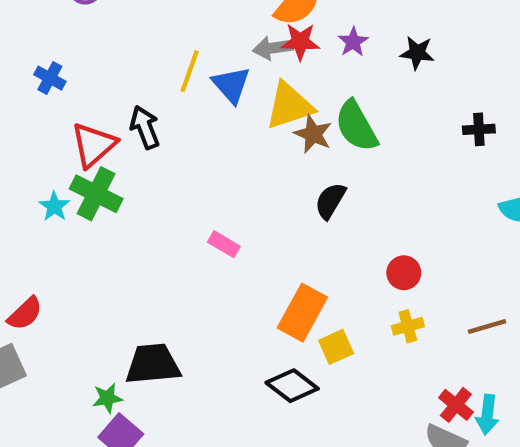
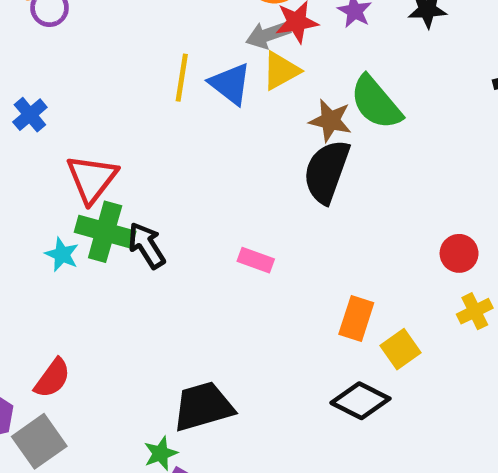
blue cross: (50, 78) -> (30, 115), turned 32
yellow triangle: (289, 106) -> (281, 71), moved, size x0.7
black arrow: (145, 127) -> (146, 245), moved
black semicircle: (330, 201) -> (327, 171), moved, size x1.5
orange rectangle: (302, 313) -> (356, 318), size x0.7

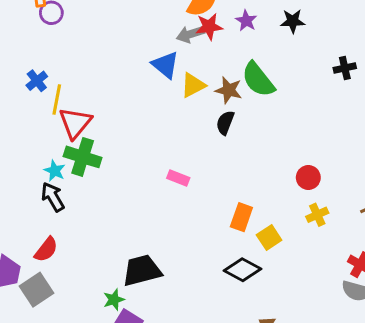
yellow triangle: (281, 71) -> (193, 85), moved
yellow line: (182, 78) -> (57, 99), moved
black semicircle: (327, 171) -> (225, 123), size x0.6
black arrow: (146, 245) -> (53, 197), moved

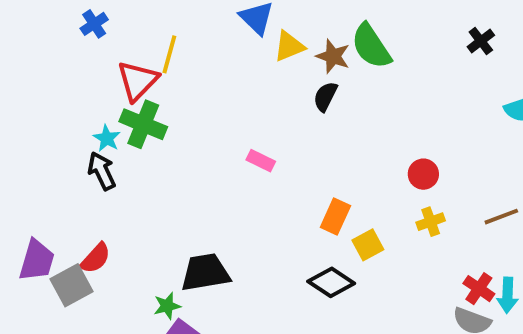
black cross: (345, 68) -> (481, 41), turned -30
yellow line: (57, 99) -> (169, 54), moved
red semicircle: (46, 250) -> (95, 258), moved

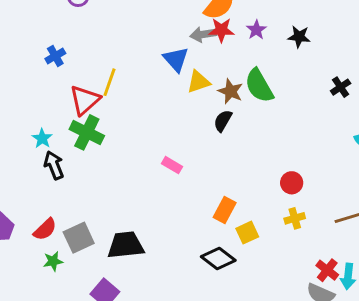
cyan star: (107, 138) -> (42, 138), moved
gray square: (71, 285) -> (79, 238), moved
green star: (167, 306) -> (53, 261), moved

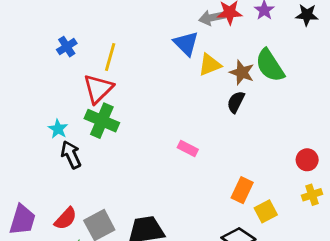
yellow line: (109, 82) -> (110, 57), moved

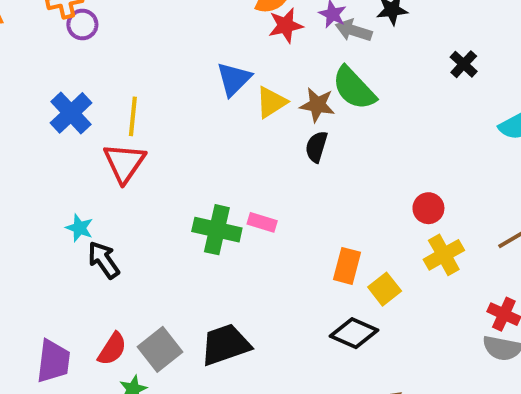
gray arrow: (212, 18) -> (354, 30), moved, turned 40
blue triangle: (186, 44) -> (234, 79), turned 40
blue cross: (67, 47) -> (71, 113), size x1.5
green cross: (102, 121) -> (217, 230), moved
yellow cross: (312, 195) -> (444, 255), size x1.4

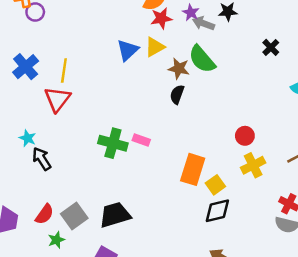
yellow triangle: (271, 102) -> (155, 47), moved
orange rectangle: (347, 266) -> (193, 169), size x1.4
black diamond: (354, 333) -> (217, 211), moved, turned -40

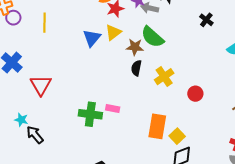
yellow line: (64, 70) -> (45, 23), moved
yellow cross: (253, 165) -> (164, 77), moved

